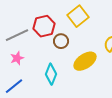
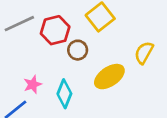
gray line: (17, 35) -> (19, 24), moved
pink star: (17, 58) -> (33, 84), moved

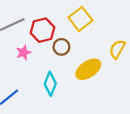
pink star: (33, 84) -> (23, 52), moved

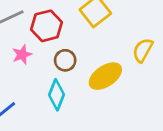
brown circle: (61, 47) -> (65, 60), moved

